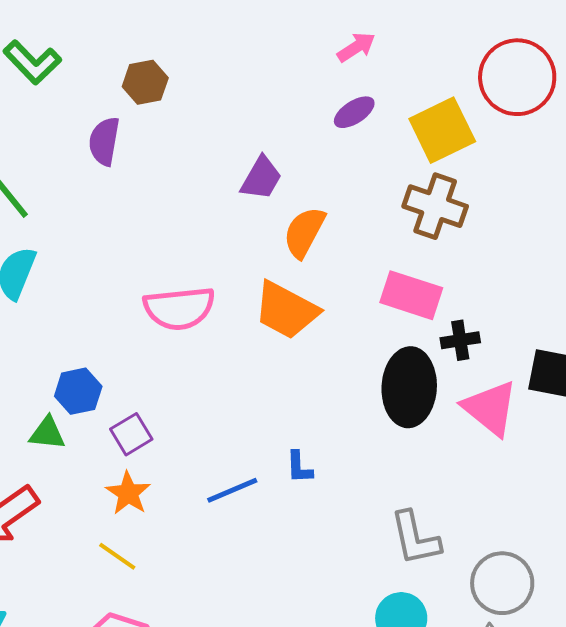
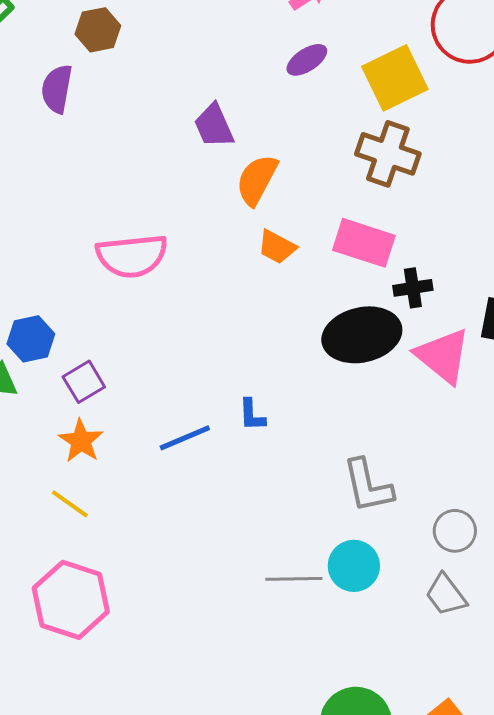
purple trapezoid: (261, 178) -> (214, 126), turned 126
orange trapezoid: (286, 310) -> (277, 247), moved, size x0.6
black ellipse: (409, 387) -> (362, 335), turned 74
gray circle: (502, 583) -> (455, 531), size x0.7

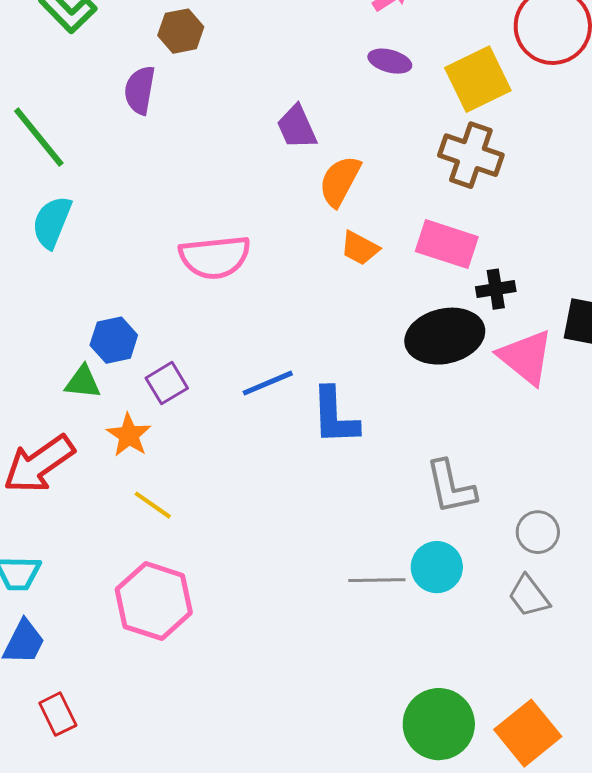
purple ellipse: (307, 60) -> (390, 61), turned 48
blue L-shape: (252, 415) -> (335, 416), size x1.8
blue line: (185, 438) -> (268, 383), moved
orange star: (81, 441) -> (129, 435), moved

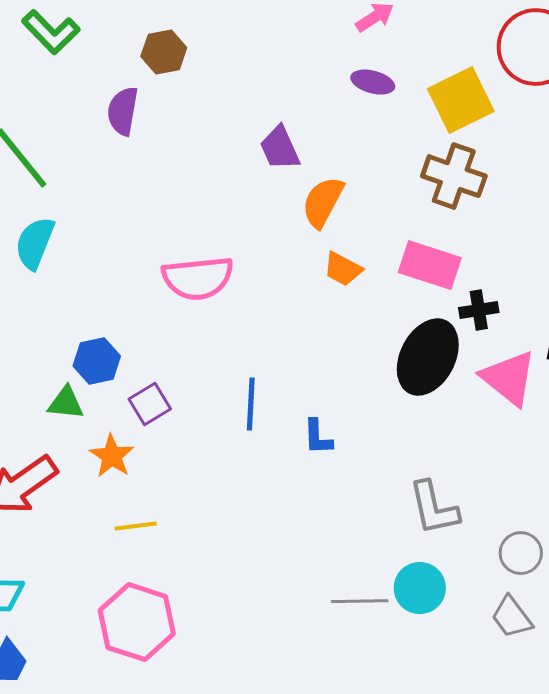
black ellipse: (445, 336) -> (428, 357), turned -50
blue line: (268, 383) -> (251, 404), turned -64
blue L-shape: (335, 416) -> (318, 437), size x0.6
yellow line: (153, 505) -> (136, 526), turned -42

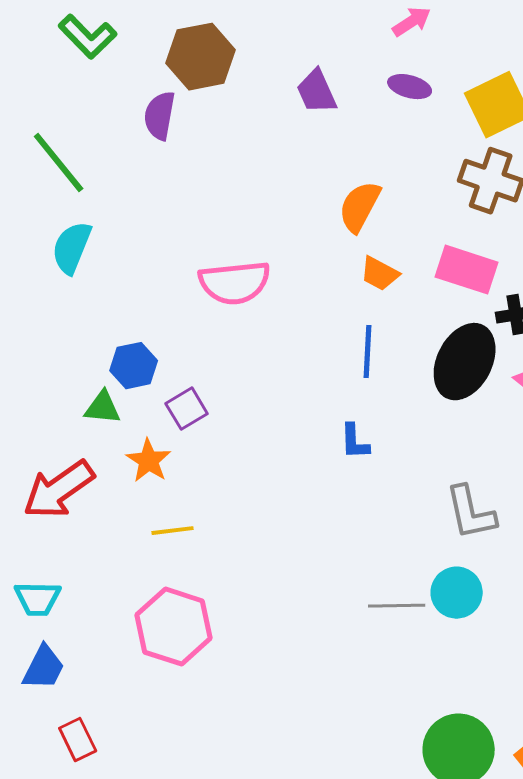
brown hexagon: (164, 52) -> (201, 57), size x1.5
purple trapezoid: (280, 148) -> (317, 92), moved
blue line: (251, 404) -> (368, 352), moved

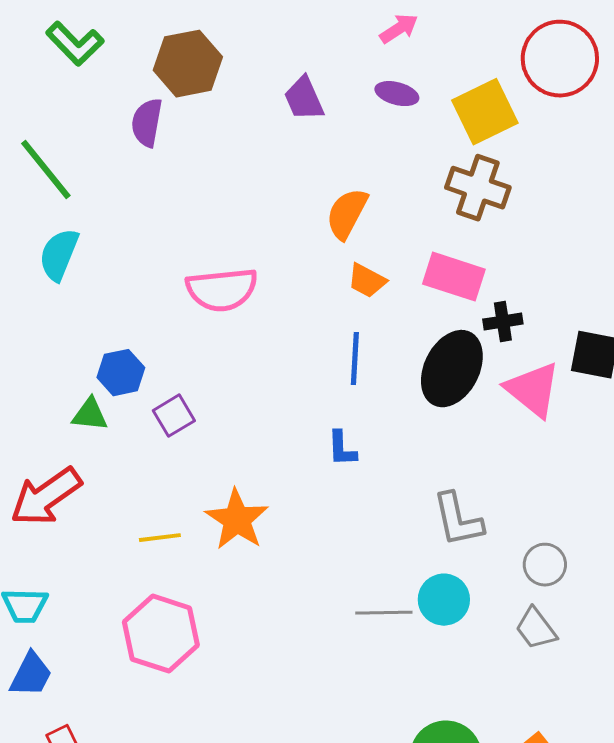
orange star: (149, 461) -> (237, 520), moved, size x1.4

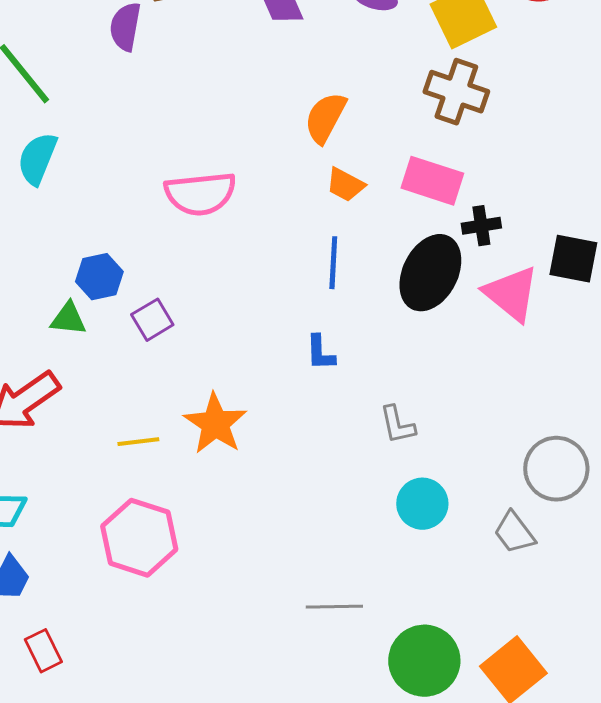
gray L-shape: (458, 520) -> (397, 425), moved, size x0.7
gray circle: (545, 565) -> (556, 469), moved, size x1.5
gray line: (384, 613) -> (334, 607), moved

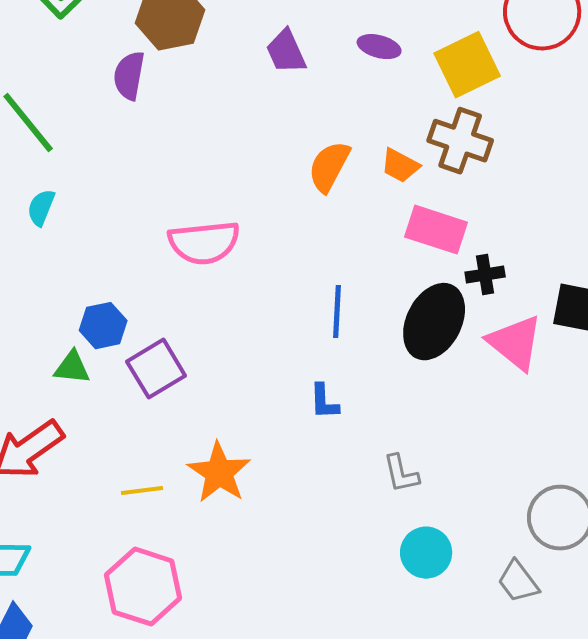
cyan semicircle: (37, 159) -> (41, 208), size x0.7
orange trapezoid: (345, 185) -> (400, 166), moved
purple square: (152, 320) -> (156, 369), size x1.4

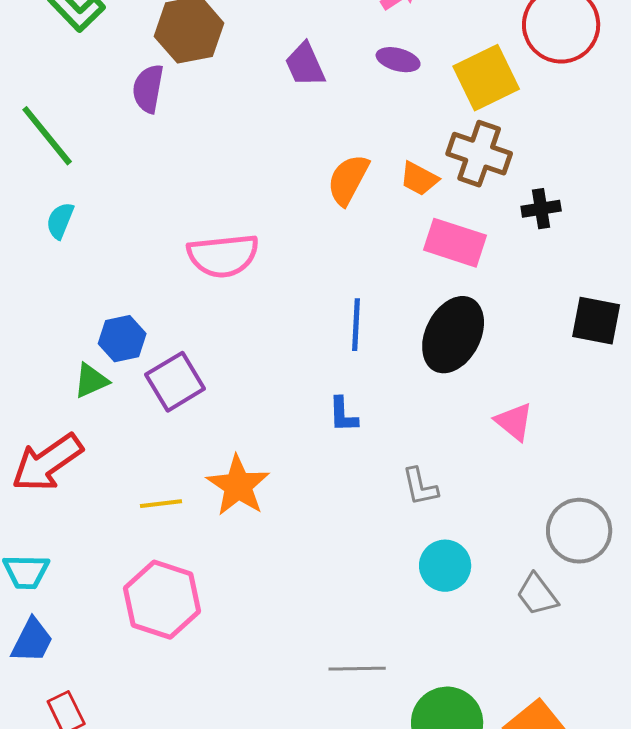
black cross: (485, 275) -> (541, 209), moved
pink triangle: (515, 343) -> (514, 422), moved, size x0.7
green triangle: (72, 368) -> (91, 381), turned -30

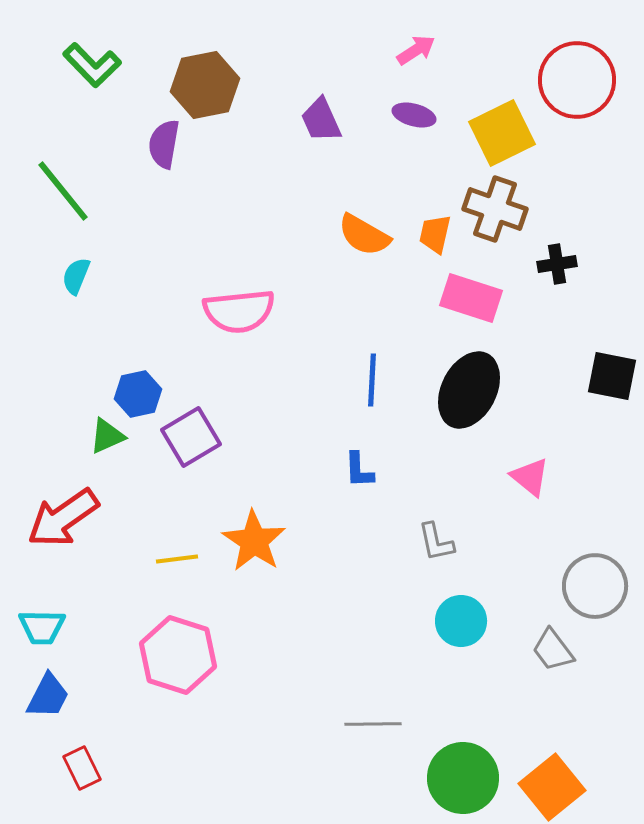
orange trapezoid: (419, 179) -> (435, 234), turned 75
orange semicircle: (348, 180) -> (364, 235), turned -88

